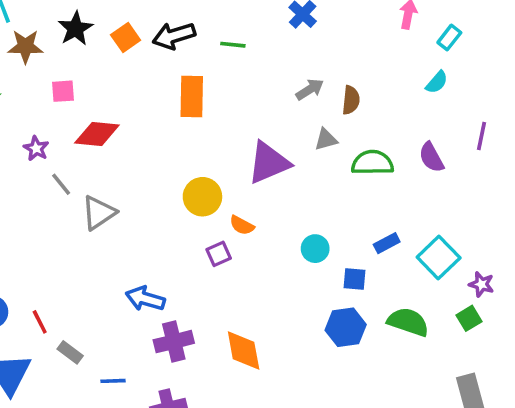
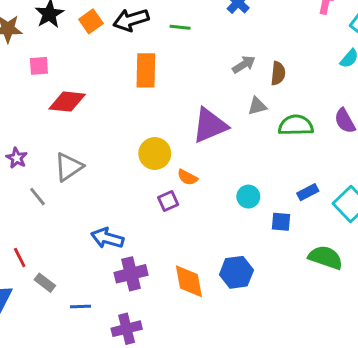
purple star: (36, 148) -> (17, 158), moved
gray line: (61, 184) -> (37, 197), moved
blue hexagon: (346, 327) -> (236, 272), moved

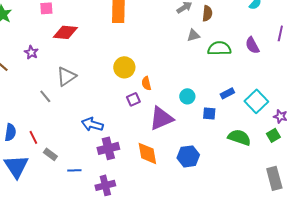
purple triangle: (210, 125) -> (161, 118), moved
purple star: (17, 158) -> (31, 52), moved
orange semicircle: (187, 177) -> (146, 83), turned 48
blue hexagon: (236, 272) -> (188, 156), moved

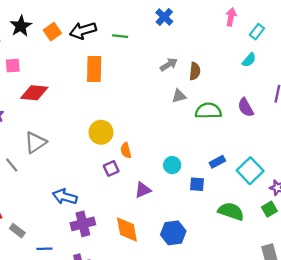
purple triangle: (161, 118) -> (143, 190), size x0.6

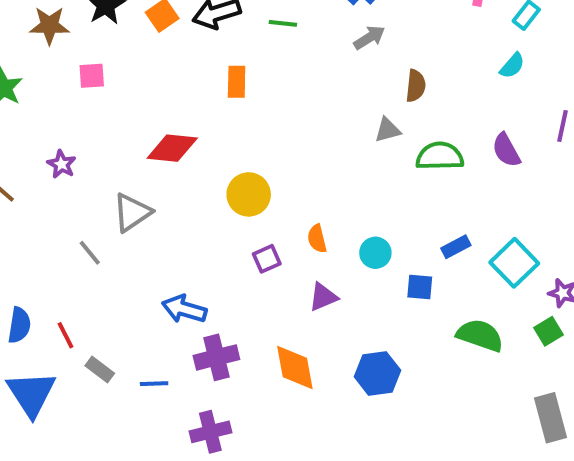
gray arrow: (169, 64) -> (369, 37), moved
orange rectangle: (94, 69) -> (237, 82), size x0.7
red diamond: (34, 93) -> (172, 148), moved
orange semicircle: (126, 150) -> (317, 239), moved
blue line: (44, 249) -> (154, 384), moved

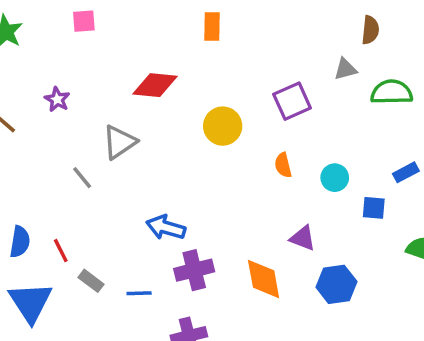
purple square: (267, 259) -> (292, 101), moved, size x1.5
purple triangle: (323, 297) -> (303, 238), moved, turned 44

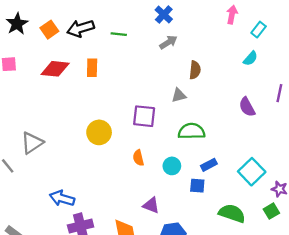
red diamond: (155, 85) -> (55, 69), moved
green semicircle: (392, 92) -> (192, 131), moved
purple square: (292, 101) -> (144, 116), turned 30
blue rectangle: (406, 172) -> (209, 165), moved

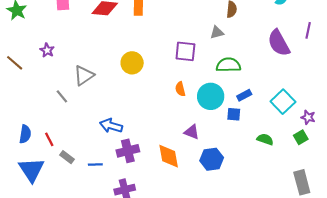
purple semicircle: (247, 107) -> (279, 43), size x1.5
yellow circle: (99, 132) -> (132, 63), moved
cyan circle: (172, 166) -> (211, 96), size x1.6
green semicircle: (232, 213) -> (265, 139), size x0.7

